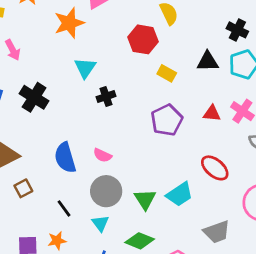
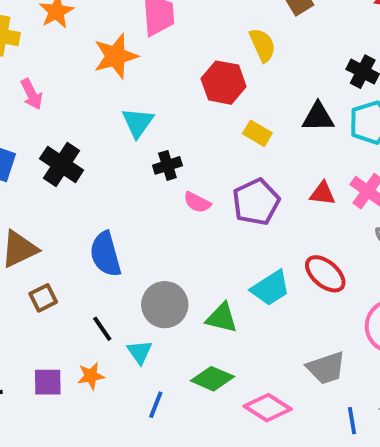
pink semicircle: (102, 155) -> (197, 202), moved
cyan trapezoid: (180, 194) -> (270, 288), moved
green triangle: (145, 199) -> (222, 318), turned -45
cyan triangle: (100, 223) -> (140, 352), moved

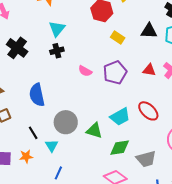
black cross: (167, 165) -> (57, 51), moved
green diamond: (212, 379) -> (120, 148), moved, turned -35

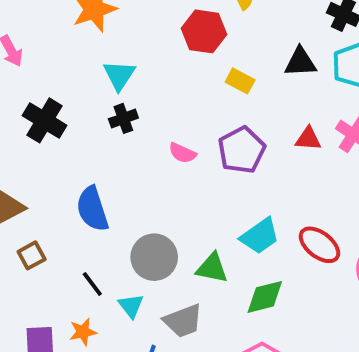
red ellipse: (148, 111) -> (319, 245), moved
gray trapezoid: (146, 159) -> (183, 321), moved

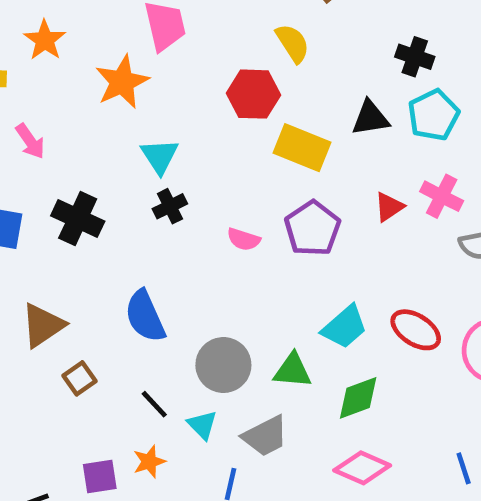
yellow rectangle: (240, 81) -> (302, 148), size x1.6
red triangle: (308, 139) -> (389, 207), turned -32

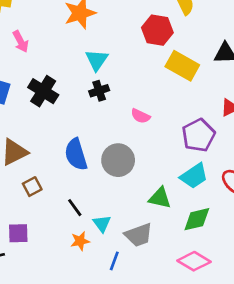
purple pentagon: (312, 228) -> (198, 135), moved
gray circle: (223, 365) -> (118, 160), moved
orange star: (149, 462) -> (80, 241), moved
purple square: (100, 476) -> (18, 233), moved

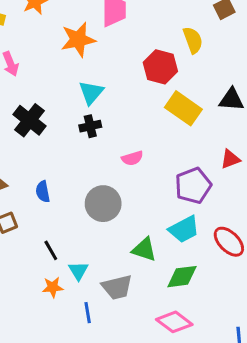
pink semicircle: (140, 116) -> (132, 158), turned -48
blue semicircle: (76, 154) -> (43, 192), moved, size x0.6
blue line: (114, 261) -> (88, 313), turned -36

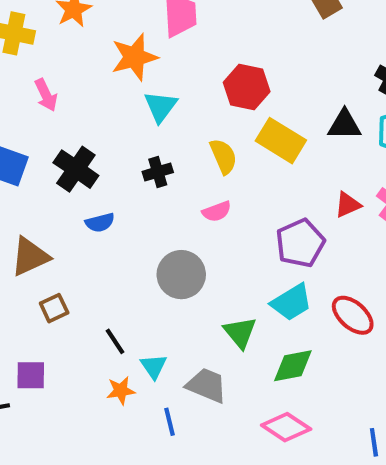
yellow semicircle: (193, 40) -> (223, 156), moved
cyan triangle: (91, 93) -> (160, 107), moved
blue semicircle: (43, 192) -> (100, 223), moved, turned -90
green triangle: (144, 249) -> (240, 332), turned 36
gray trapezoid: (117, 287) -> (207, 385), turned -140

